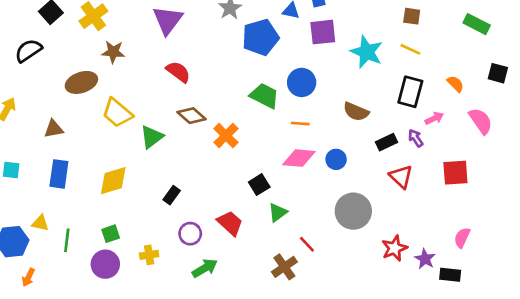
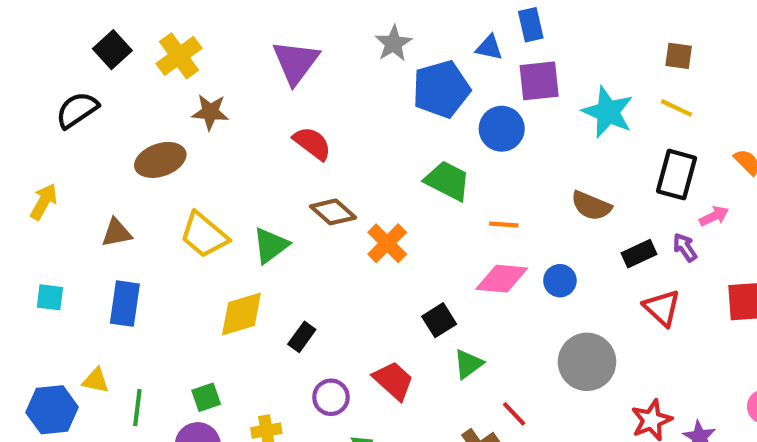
blue circle: (302, 82) -> (502, 129), moved
yellow trapezoid: (117, 113) -> (204, 235), moved
yellow diamond: (113, 181) -> (241, 314), moved

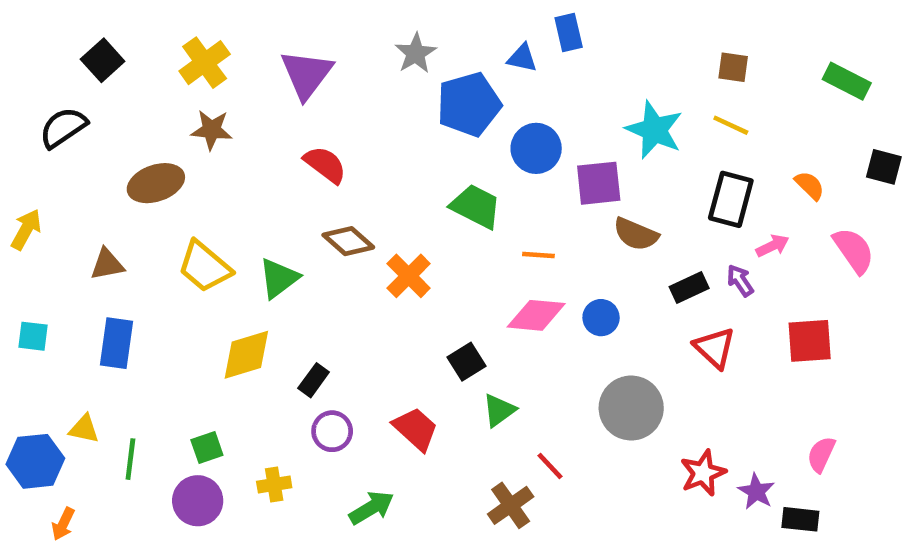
yellow cross: (179, 56) -> (205, 63), moved
purple square: (539, 81) -> (599, 183), moved
purple circle: (331, 397) -> (332, 431), moved

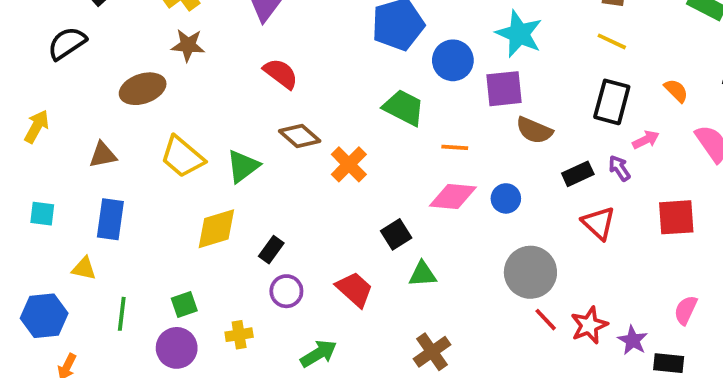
cyan star: (654, 130) -> (519, 34), moved
green triangle: (499, 410) -> (423, 274), turned 32
yellow triangle: (84, 429) -> (84, 268), moved
red line: (550, 466) -> (546, 320), moved

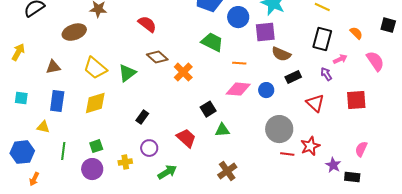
black rectangle: (578, 174) -> (293, 77), moved
yellow diamond: (216, 229) -> (95, 103), moved
purple circle: (286, 291) -> (149, 148), moved
red line: (546, 320) -> (287, 154), turned -40
red star: (589, 325) -> (310, 146), moved

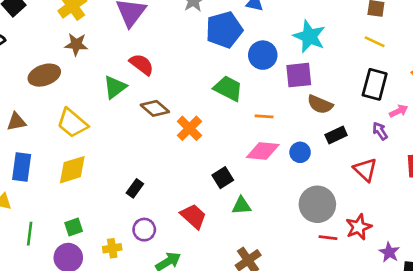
green triangle: (127, 73) -> (115, 87), moved

